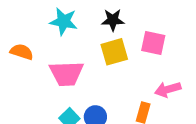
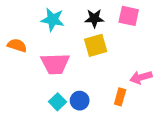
pink square: (153, 43) -> (129, 16), moved

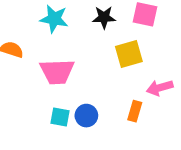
yellow square: (96, 45) -> (129, 54), moved
cyan square: (58, 102) -> (60, 117), turned -35

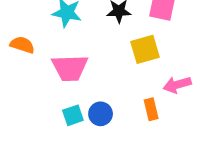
orange rectangle: (135, 111) -> (151, 109), turned -30
cyan square: (60, 117) -> (73, 115), turned -30

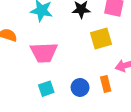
blue circle: (101, 114) -> (80, 87), moved

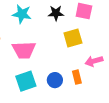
cyan square: (46, 89) -> (26, 81), size x1.5

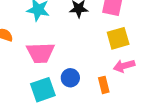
yellow square: (73, 38) -> (118, 38), moved
blue circle: (55, 80) -> (70, 78), moved

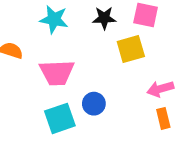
yellow square: (118, 38) -> (131, 49), moved
orange rectangle: (104, 85) -> (163, 118), moved

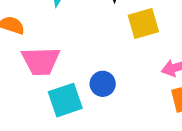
pink trapezoid: (57, 73) -> (41, 61), moved

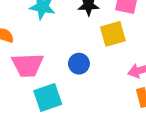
blue circle: (103, 84) -> (79, 64), moved

